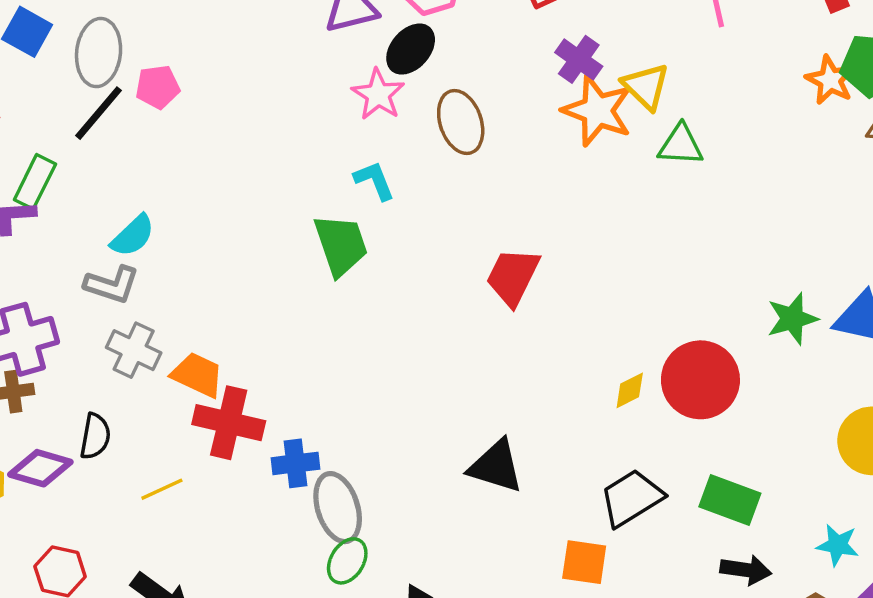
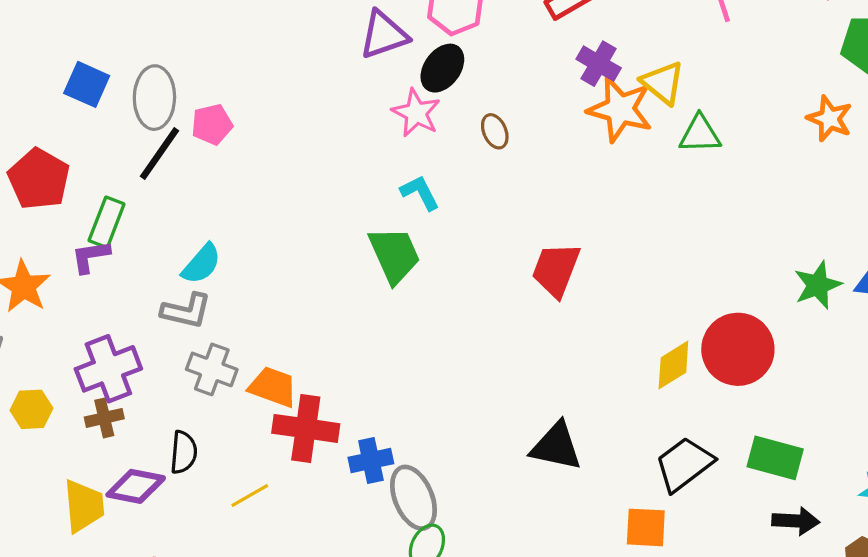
orange star: (830, 80) -> (830, 119), moved
brown ellipse: (461, 122) -> (495, 131), size x0.6
yellow diamond: (630, 390) -> (673, 365), size x1.4

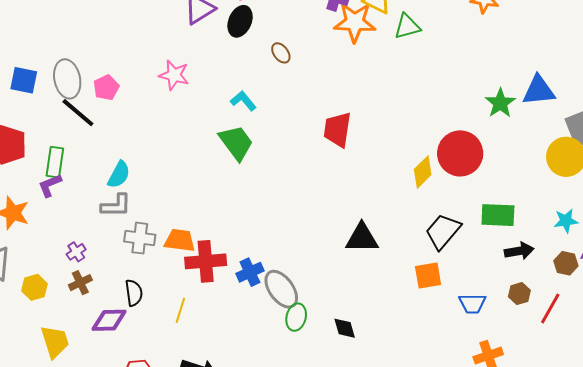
pink star: (416, 113) -> (174, 75), moved
black line: (159, 154) -> (78, 113), turned -72
purple cross: (108, 369) -> (76, 252), size x0.5
yellow line: (250, 496) -> (180, 310), turned -30
yellow trapezoid: (84, 506) -> (55, 342), moved

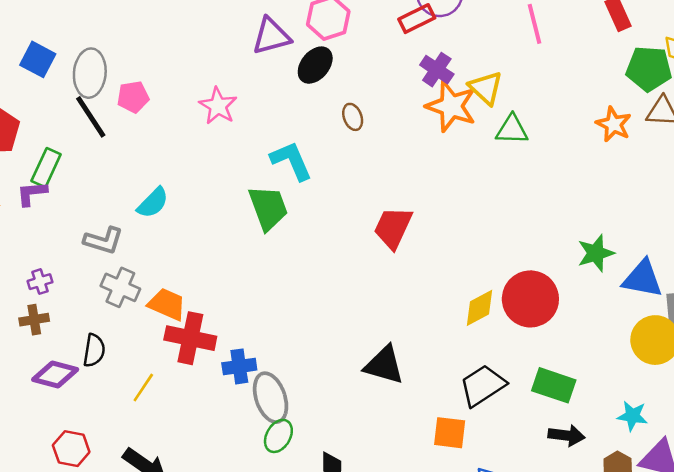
blue triangle: (539, 90) -> (643, 279), moved
cyan L-shape: (243, 101) -> (291, 161), size x1.4
cyan semicircle: (119, 175) -> (153, 203), moved

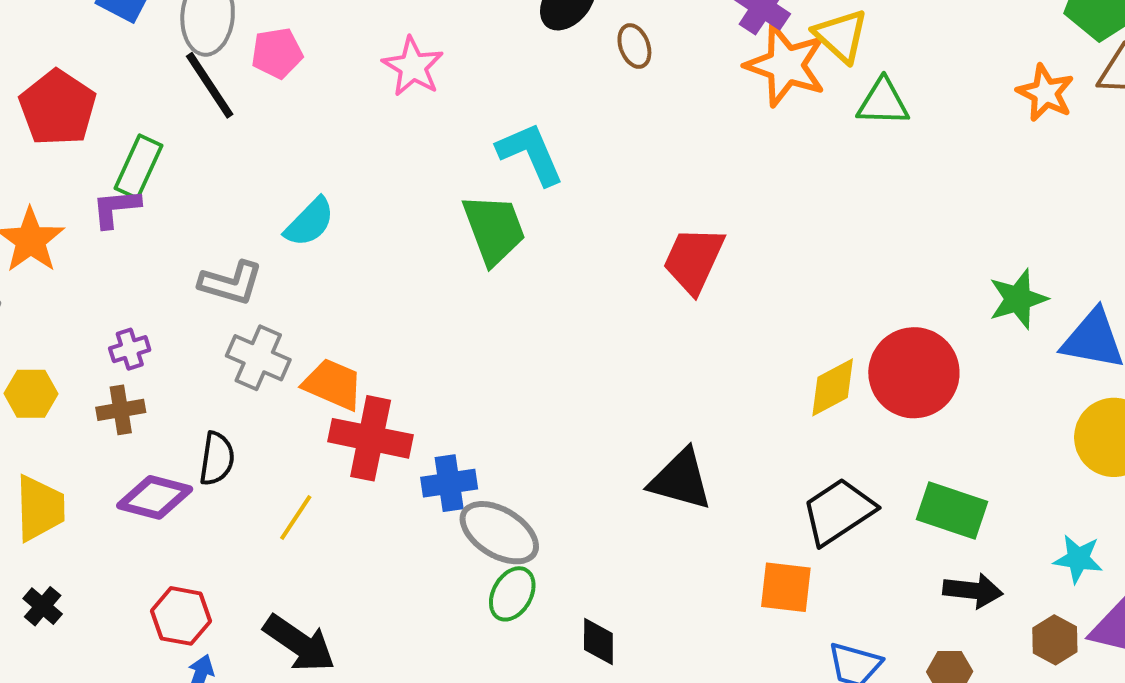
brown ellipse: (353, 117) -> (634, 46), moved
gray ellipse: (271, 398) -> (499, 533), turned -39

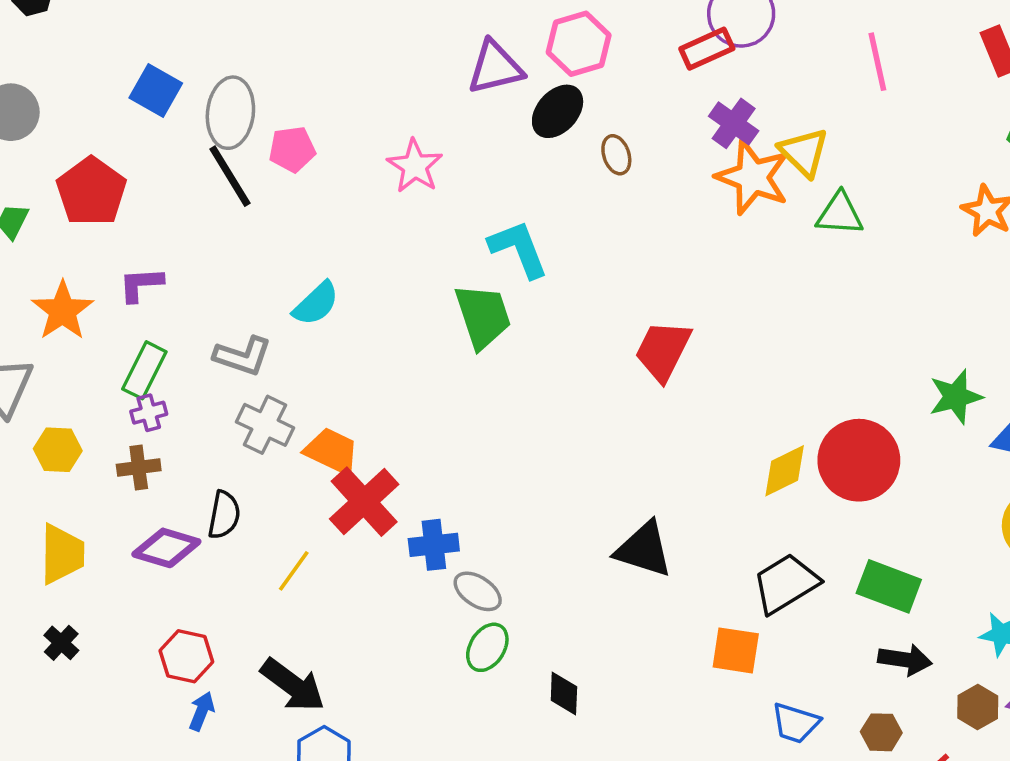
green rectangle: (139, 167) -> (144, 370), moved
red cross: (371, 438) -> (364, 502), turned 34
gray ellipse: (499, 533) -> (478, 591), size x0.7

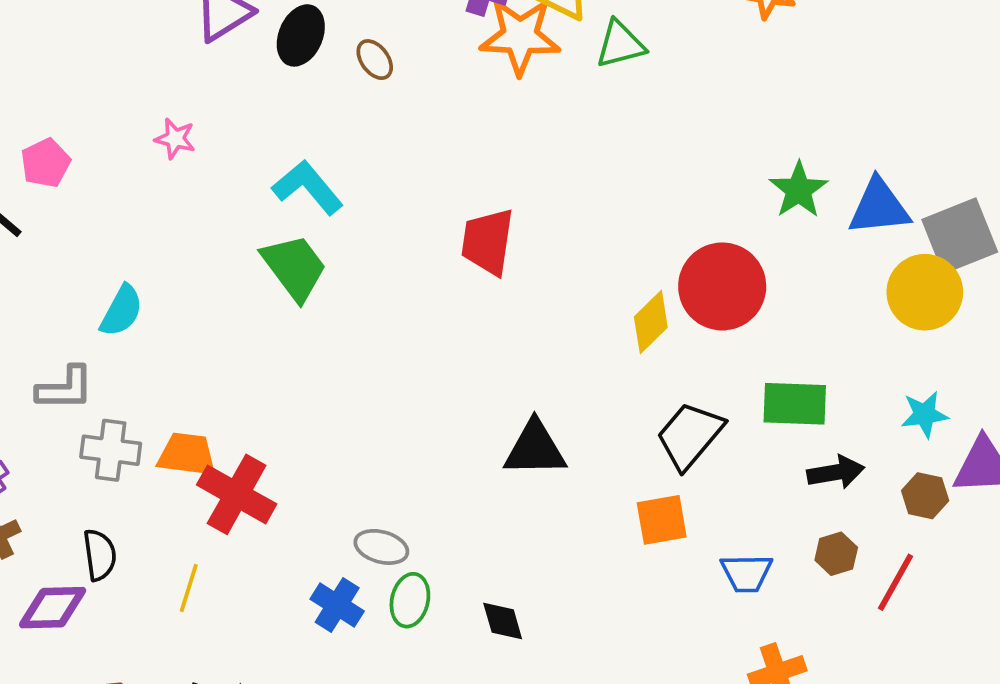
pink star: (415, 166) -> (175, 139), size x0.7
blue cross: (434, 545) -> (337, 605), moved, turned -33

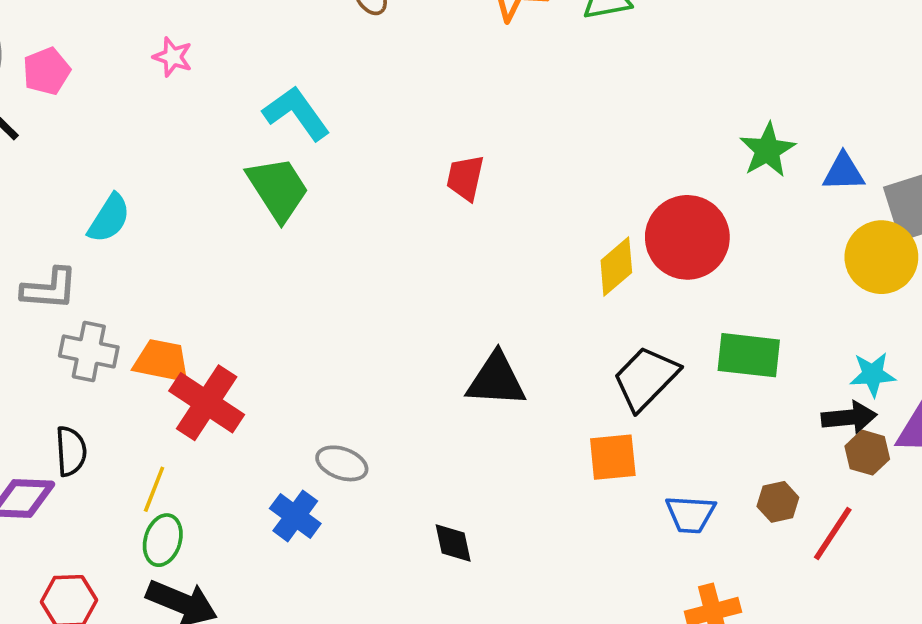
blue triangle: (879, 207) -> (844, 172), size x0.7
red trapezoid: (488, 242) -> (465, 178), size x0.7
black arrow: (836, 472) -> (849, 417), moved
green ellipse: (410, 600) -> (163, 540), moved

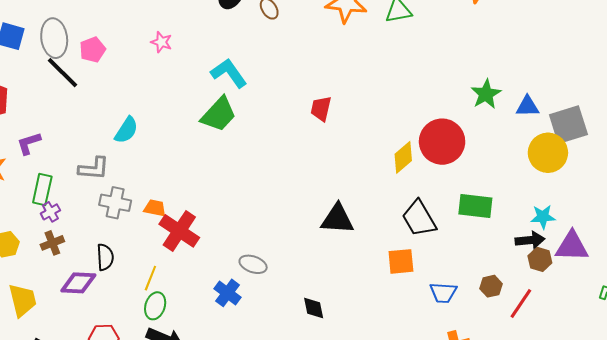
green trapezoid: (278, 189) -> (219, 114), turned 75
orange trapezoid: (162, 361) -> (155, 208), size x0.7
black trapezoid: (646, 378) -> (419, 218), turned -75

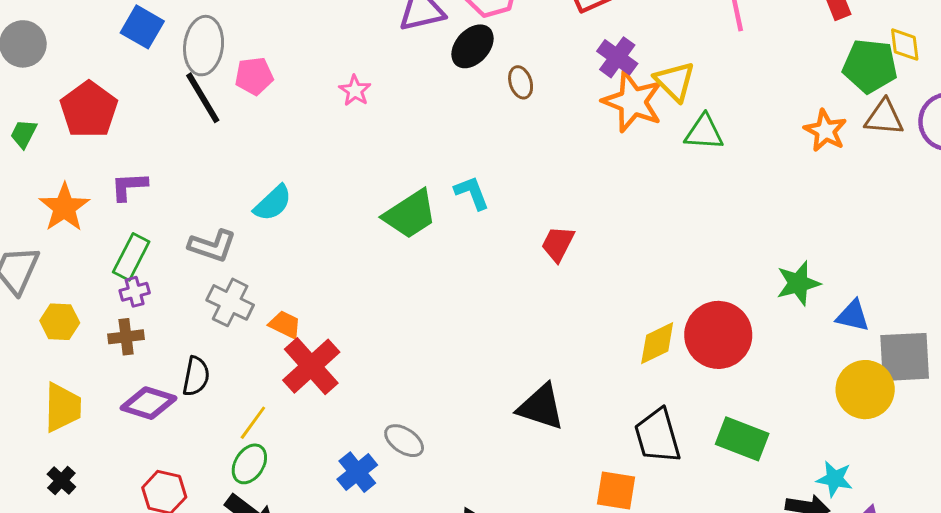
cyan L-shape: (229, 73) -> (472, 193), moved, size x0.7

